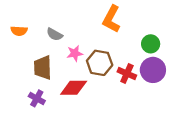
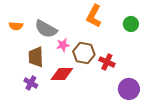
gray semicircle: (55, 34) -> (46, 29), size x1.6
green circle: (151, 44) -> (131, 24), moved
purple circle: (153, 70) -> (129, 89), moved

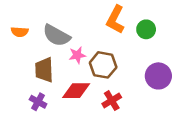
green circle: (131, 24) -> (146, 29), moved
red cross: (107, 62) -> (112, 101), moved, turned 35
purple circle: (129, 89) -> (158, 76), moved

